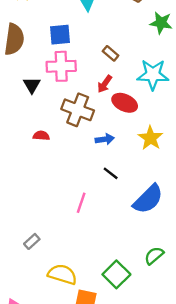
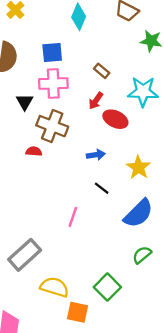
brown cross: (78, 110) -> (52, 126), moved
yellow star: (151, 138) -> (138, 167), moved
gray rectangle: (32, 241) -> (25, 255), size x2.0
green semicircle: (154, 256) -> (142, 255), moved

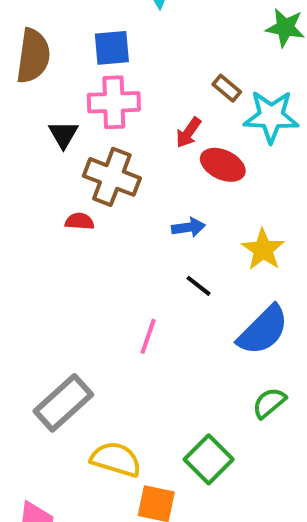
brown rectangle: (102, 71) -> (227, 88), moved

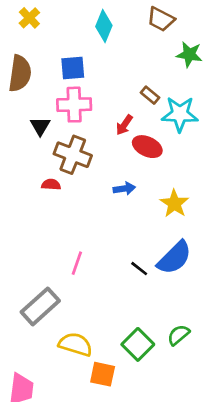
black line: (199, 286) -> (139, 269), moved
pink line: (148, 336) -> (77, 263), moved
green semicircle: (269, 403) -> (178, 335), moved

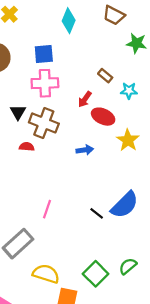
cyan star: (180, 114) -> (129, 91), size x0.6
black triangle: (40, 126) -> (18, 112), moved
yellow star: (174, 203) -> (128, 140), moved

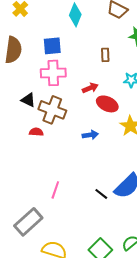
brown rectangle: (105, 76) -> (105, 55), moved, turned 48
red arrow: (85, 99) -> (90, 88), turned -147
black triangle: (18, 112) -> (28, 100), turned -35

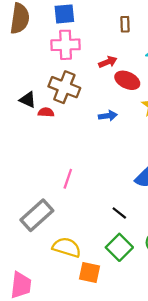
black triangle: (28, 100) -> (28, 100), moved
black line: (101, 194) -> (119, 213), moved

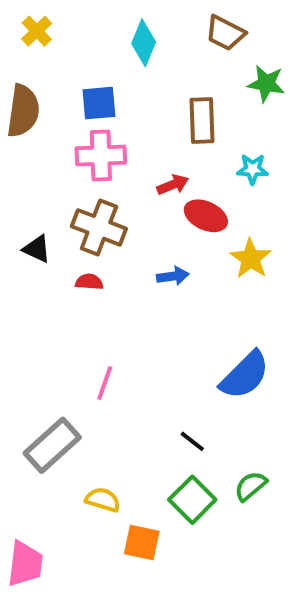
brown rectangle: (125, 24) -> (202, 121), size x1.6
red semicircle: (46, 112) -> (89, 282), moved
yellow semicircle: (67, 247) -> (103, 500), size x0.7

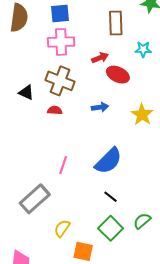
yellow star: (251, 259) -> (142, 115), moved
blue semicircle: (245, 375) -> (108, 161), moved
yellow semicircle: (103, 500) -> (62, 228), turned -72

